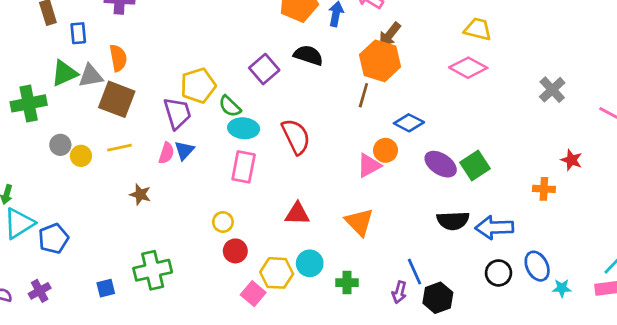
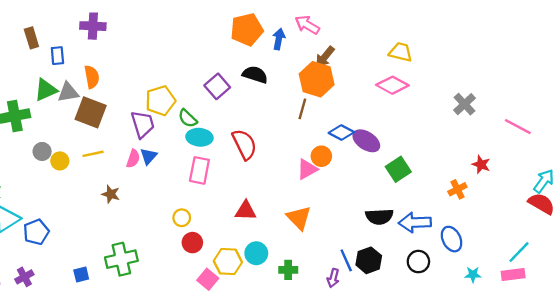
purple ellipse: (441, 164) -> (366, 141), moved
orange cross: (544, 189) -> (457, 189), turned -30
blue ellipse: (537, 266) -> (452, 239), moved
black hexagon: (438, 298) -> (369, 260), moved

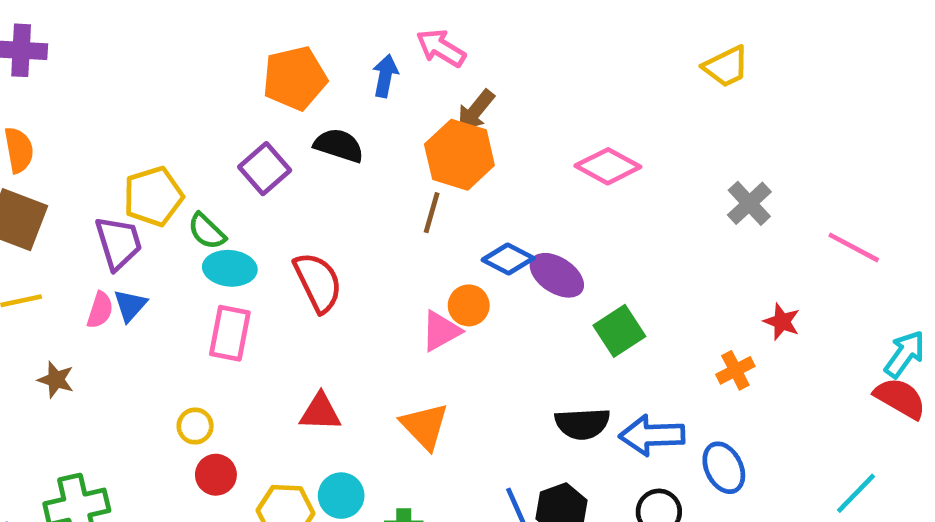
orange pentagon: (247, 30) -> (295, 78), moved
yellow trapezoid: (401, 52) -> (726, 67), moved, turned 140

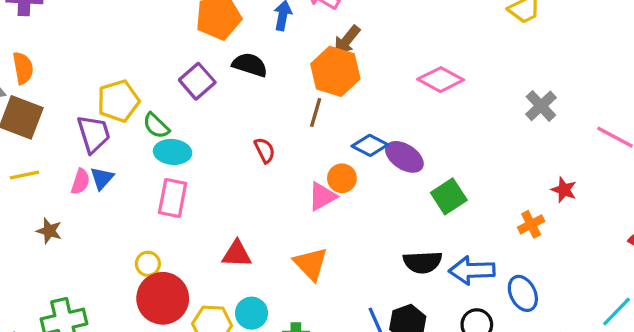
red semicircle: (318, 282) -> (265, 150), moved, size x0.6
red circle: (216, 475) -> (163, 298), size x1.8

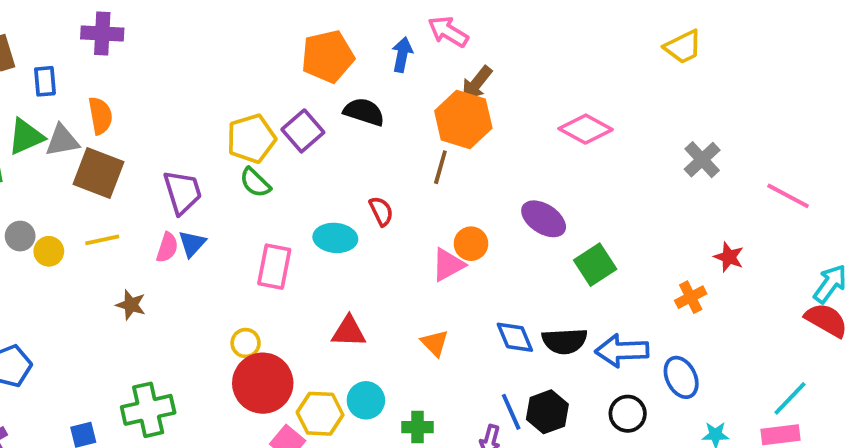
yellow pentagon: (118, 101) -> (251, 139), moved
blue diamond: (370, 145) -> (515, 337), moved, turned 40
cyan ellipse: (173, 152) -> (335, 238), moved
orange triangle: (311, 264) -> (435, 343), size x0.7

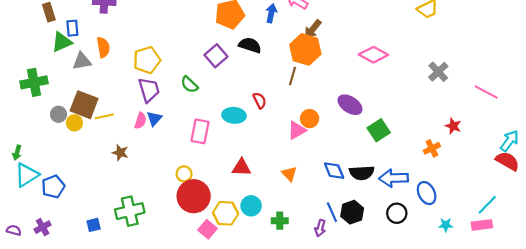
green triangle: (26, 137) -> (62, 42), moved
yellow pentagon: (251, 139) -> (147, 60), moved
brown square: (98, 173) -> (84, 105), moved

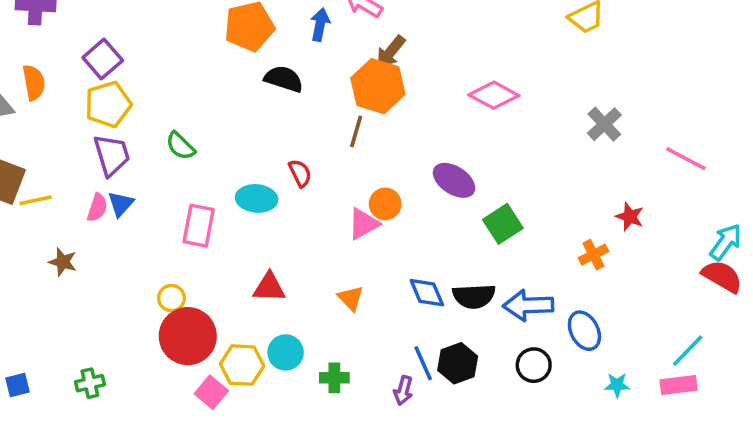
purple square: (216, 56) -> (103, 59), moved
green cross: (130, 211) -> (90, 383), moved, size x0.6

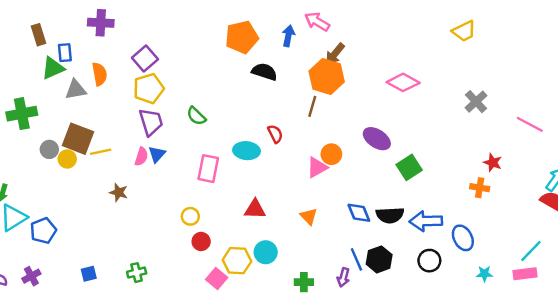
orange cross: (593, 255) -> (480, 188), moved, turned 36
red circle: (188, 336) -> (201, 241), size x0.5
green cross: (334, 378) -> (304, 282), moved

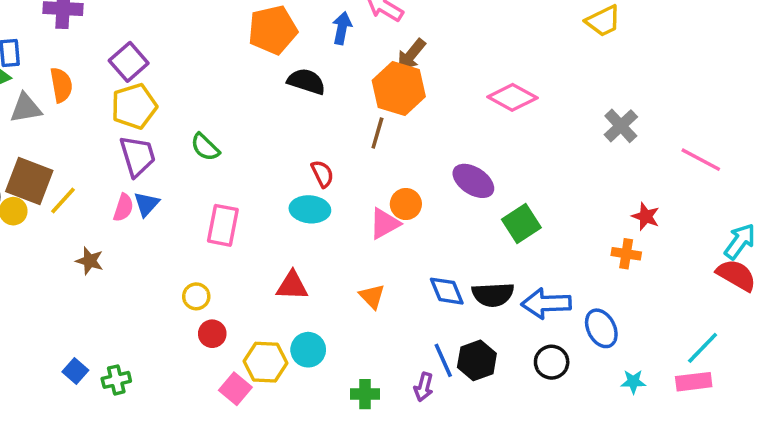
cyan ellipse: (247, 151) -> (310, 209), moved
yellow line: (101, 152) -> (63, 200), turned -36
blue square: (89, 274) -> (75, 371), moved, turned -35

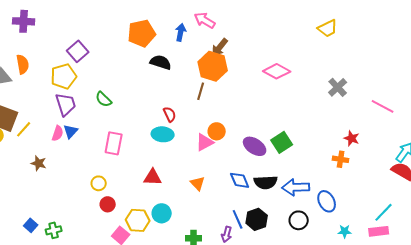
purple square: (129, 62) -> (78, 51), moved
purple ellipse: (473, 181) -> (255, 146), moved

